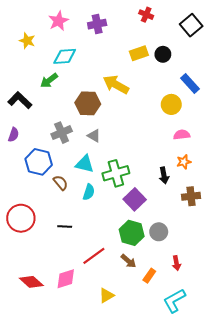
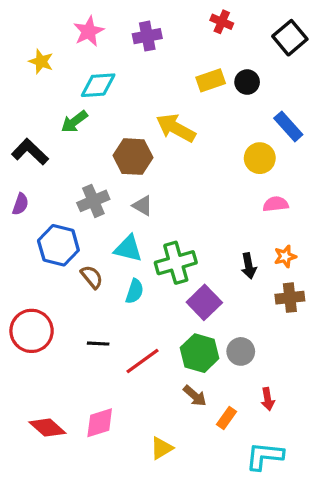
orange star: (184, 162) -> (285, 256), moved
red line: (94, 256) -> (142, 361), moved
cyan L-shape: (174, 301) -> (265, 456), turned 35

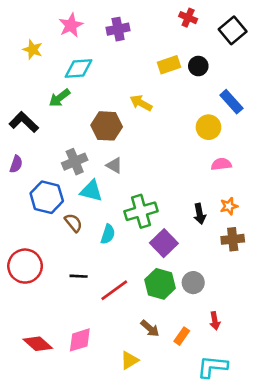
red cross: (222, 22) -> (188, 18), moved
yellow arrow: (176, 128) -> (141, 103), size x0.7
cyan triangle: (128, 248) -> (91, 191), moved
brown arrow: (195, 396) -> (150, 328), moved

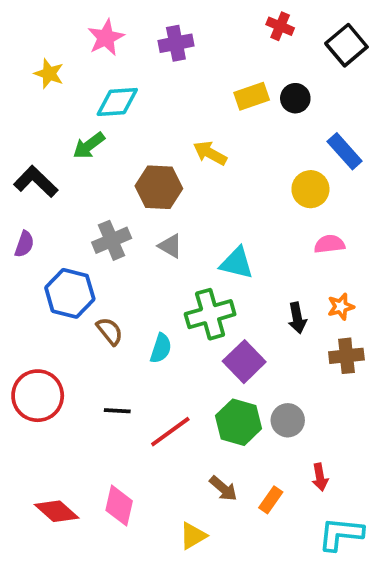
cyan triangle: (91, 191) -> (237, 263), moved
pink diamond: (80, 340) -> (119, 506), turned -60
cyan L-shape: (212, 367) -> (341, 534), moved

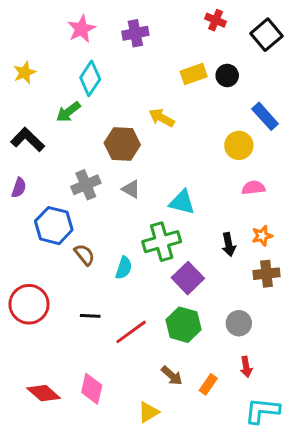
yellow star: (49, 74) -> (25, 73), moved, turned 30
cyan diamond: (117, 102) -> (90, 78), turned -52
gray circle: (288, 420) -> (239, 323), moved

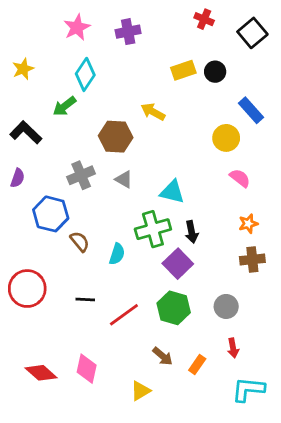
pink semicircle: (253, 188) -> (240, 178), turned 45
black arrow: (229, 245) -> (192, 232), moved

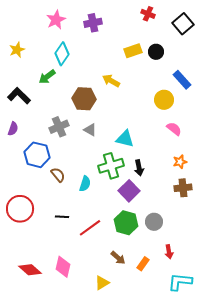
gray circle: (226, 306) -> (154, 222), moved

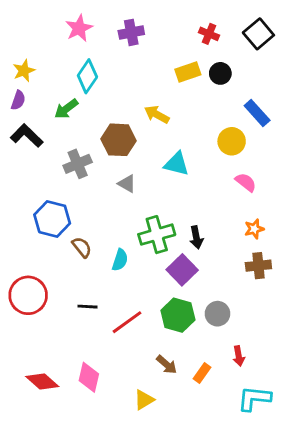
red cross: (148, 14) -> (209, 34), moved
gray cross: (59, 127) -> (78, 164), moved
purple semicircle: (13, 129) -> (18, 100), moved
cyan triangle: (125, 139) -> (177, 164), moved

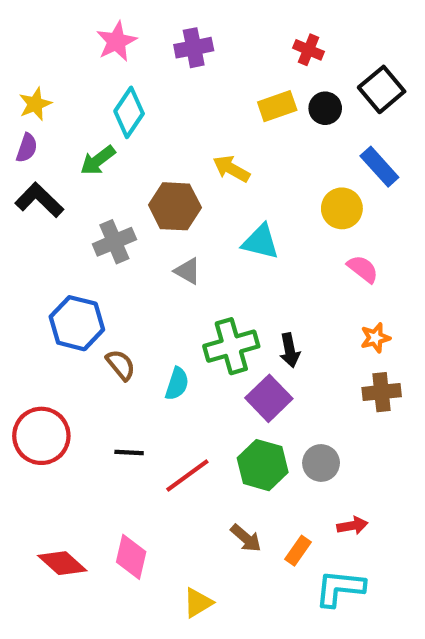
black square: (258, 34) -> (382, 89), moved
red arrow: (239, 356) -> (352, 526), turned -90
cyan L-shape: (254, 398) -> (340, 588), moved
yellow triangle: (144, 400) -> (198, 603), moved

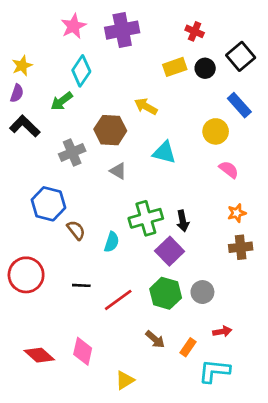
purple cross: (194, 48) -> (122, 30), size x1.4

